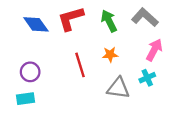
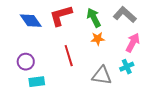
orange star: (110, 55) -> (98, 39), moved
cyan rectangle: (26, 99) -> (37, 82), moved

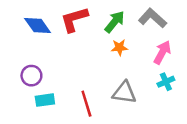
green arrow: (94, 18) -> (115, 22), turned 66
red line: (69, 56) -> (86, 104), moved
cyan cross: (127, 67) -> (166, 82), moved

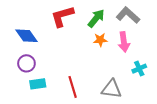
blue diamond: (38, 25) -> (26, 36), moved
pink arrow: (162, 52) -> (124, 42), moved, turned 144
gray triangle: (124, 93) -> (112, 89), moved

